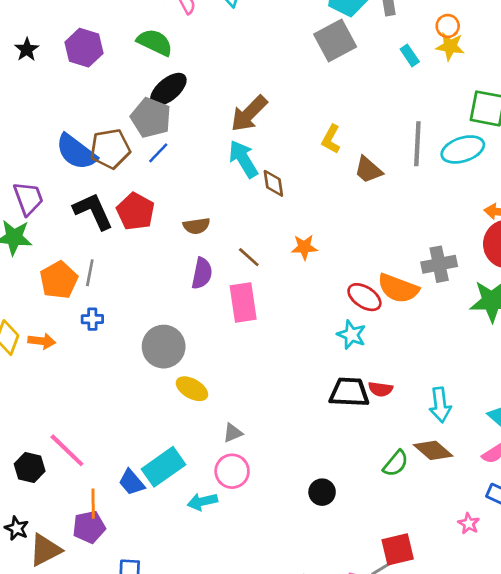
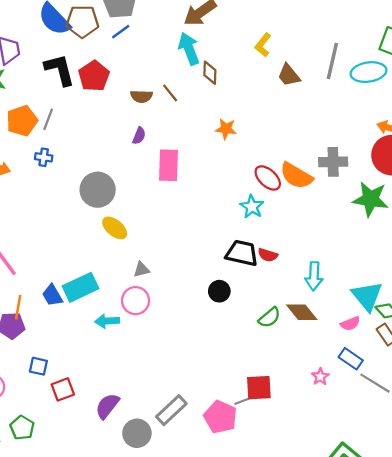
brown line: (249, 257) -> (170, 93), moved
purple semicircle: (202, 273) -> (139, 136), size x0.7
black circle: (322, 492) -> (219, 291), moved

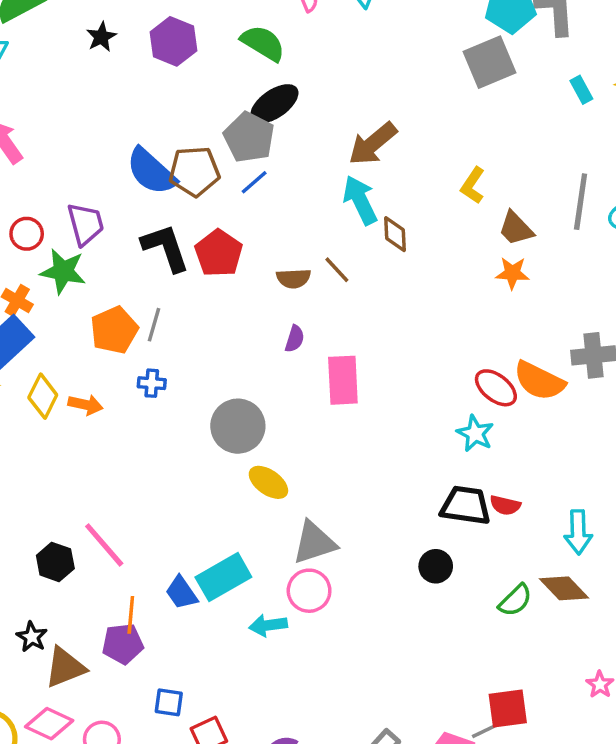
orange star: (226, 129) -> (512, 273), moved
gray triangle: (141, 270) -> (314, 543), size x1.8

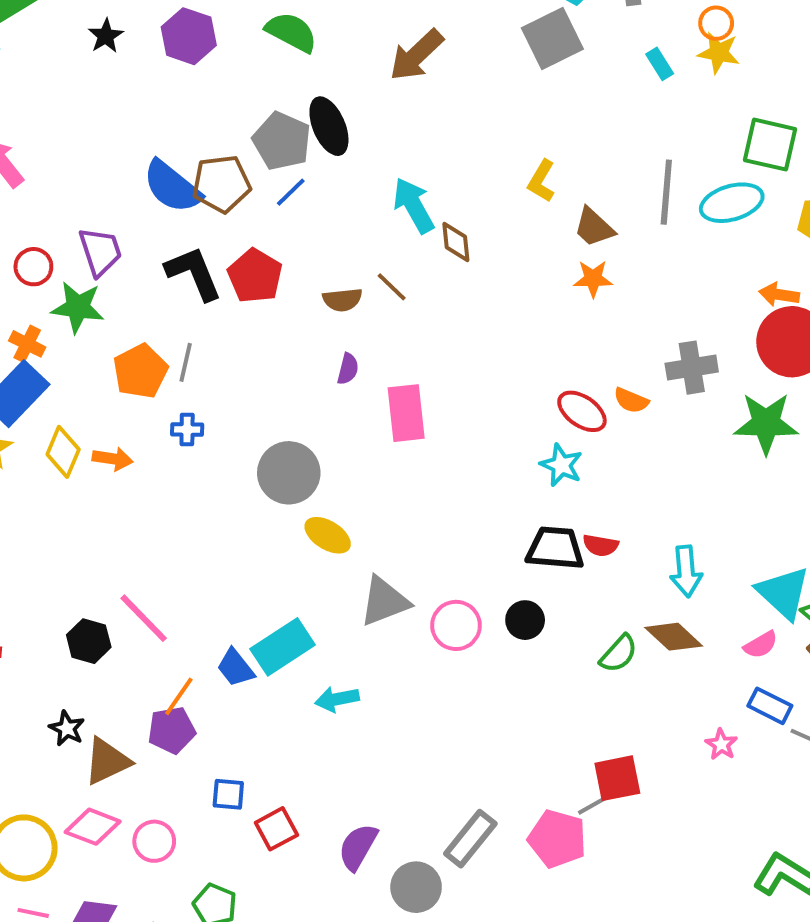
black ellipse: (274, 104) -> (329, 126), moved, turned -75
brown arrow: (373, 144) -> (416, 55), moved
orange semicircle: (539, 381) -> (631, 400), size x0.6
pink circle: (309, 591) -> (456, 625), moved
orange line: (131, 615) -> (179, 696), turned 33

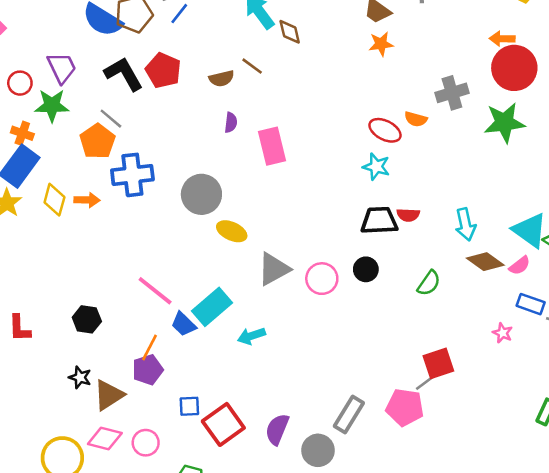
gray line: (186, 362) -> (111, 119), moved, turned -55
blue cross: (187, 429) -> (132, 175), size x2.0
pink line: (144, 618) -> (155, 291), moved
brown diamond: (674, 637) -> (485, 262), moved
red square: (276, 829) -> (223, 424), size x1.5

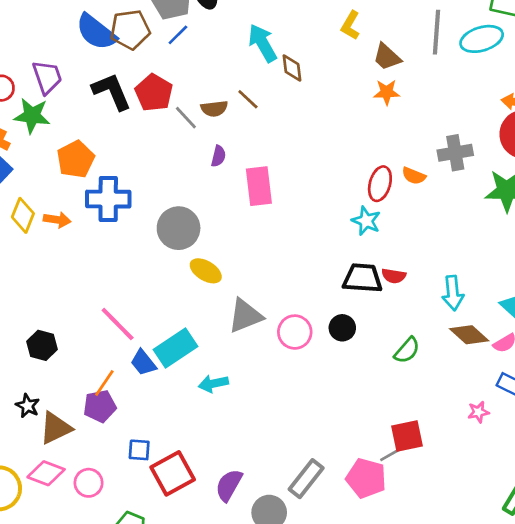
gray line: (111, 119) -> (186, 118), moved
red ellipse: (385, 130) -> (380, 184), turned 72
pink star: (503, 333) -> (478, 412), turned 30

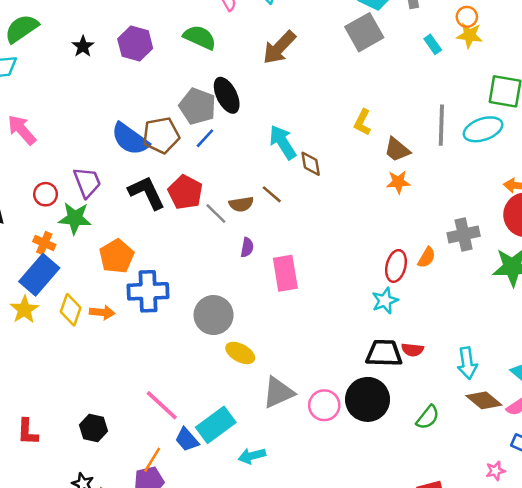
orange semicircle: (414, 176) -> (427, 257), turned -80
cyan star: (366, 221) -> (385, 301), turned 30
black circle: (342, 328) -> (368, 399), size x1.8

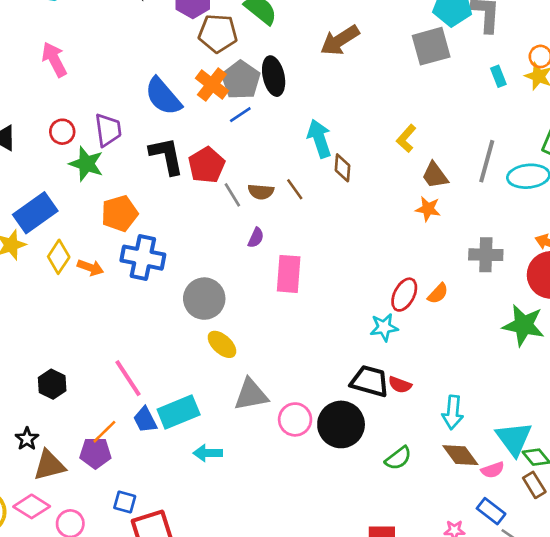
brown pentagon: (161, 135) -> (218, 33), moved
gray cross: (464, 235) -> (486, 255), moved
orange cross: (44, 243) -> (212, 84), moved, size x1.4

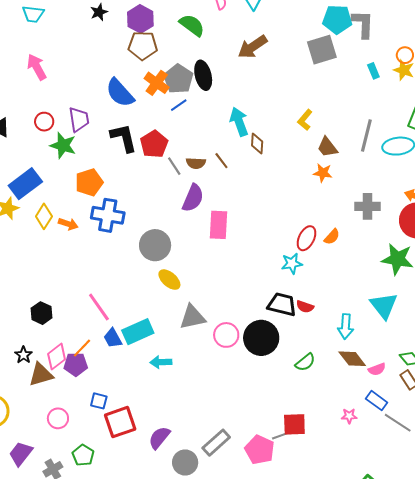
brown pentagon: (218, 33) -> (143, 46), moved
purple semicircle: (256, 238) -> (193, 198), size x1.8
cyan triangle: (514, 439) -> (384, 306), moved
pink diamond: (32, 506) -> (57, 357), moved, turned -68

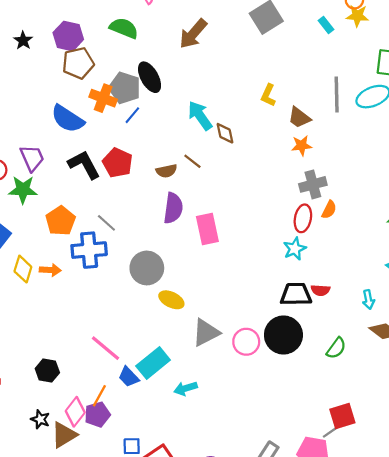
gray line: (174, 166) -> (106, 223), moved
gray cross: (368, 206) -> (313, 184), moved
cyan arrow: (346, 327) -> (368, 300), size x0.7

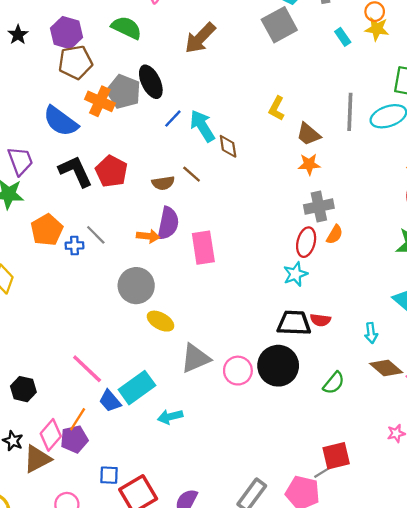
blue line: (132, 115) -> (173, 119), moved
blue cross: (89, 250) -> (74, 246), moved, size x0.5
orange arrow: (50, 270) -> (148, 236), moved

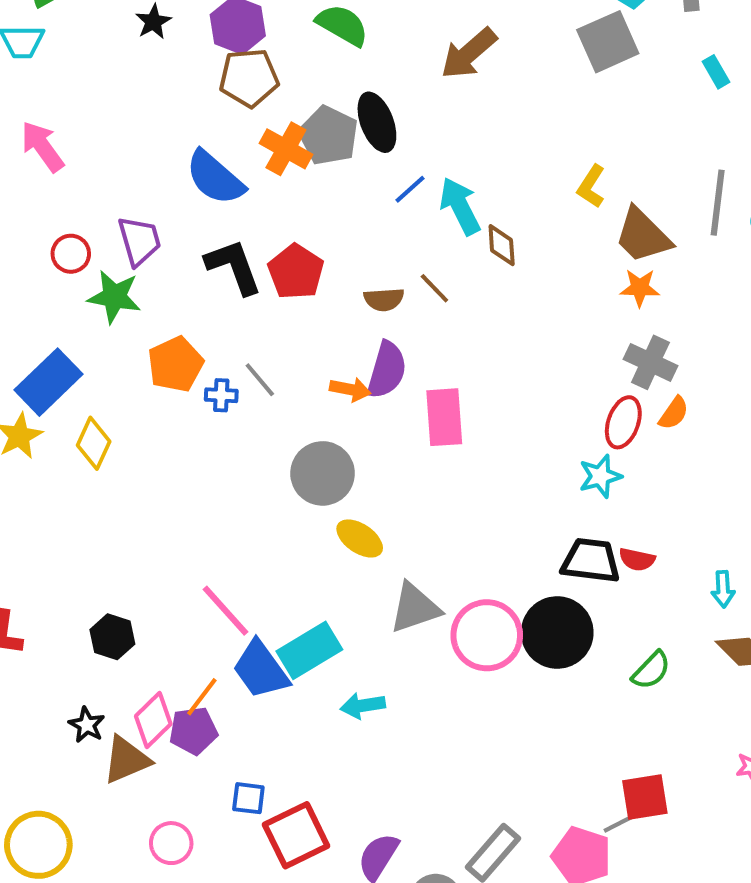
brown trapezoid: (308, 134) -> (643, 236), size x1.4
gray cross: (319, 207) -> (650, 362), turned 32
pink circle: (238, 371) -> (487, 635), size x1.4
blue trapezoid: (110, 401) -> (261, 670), size x1.5

